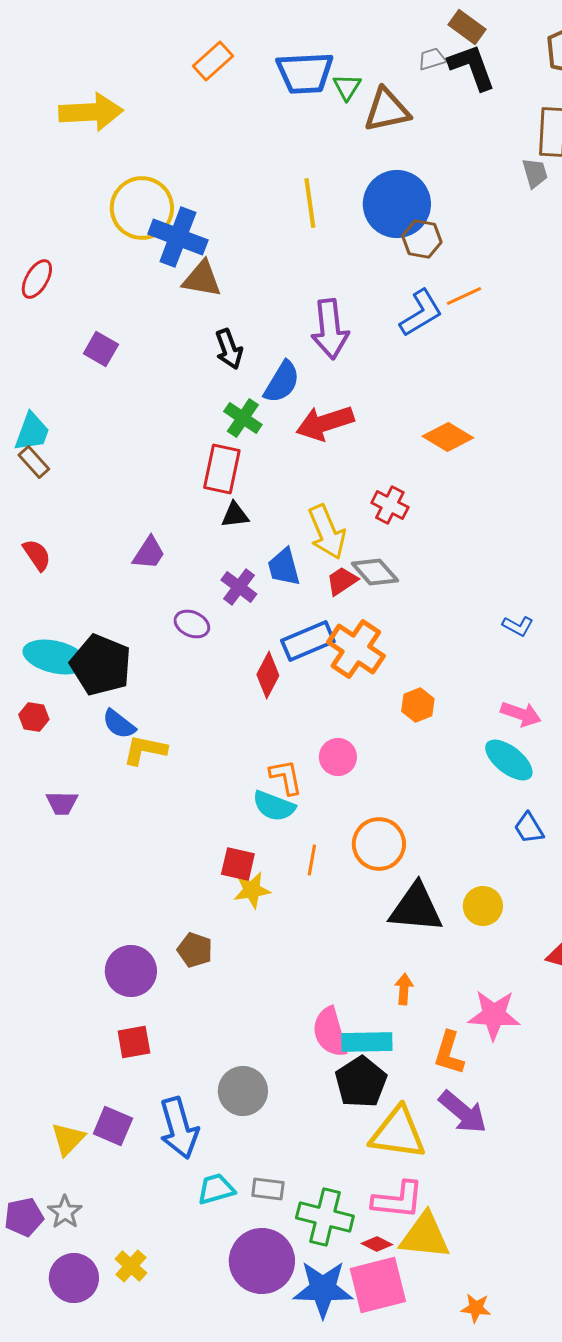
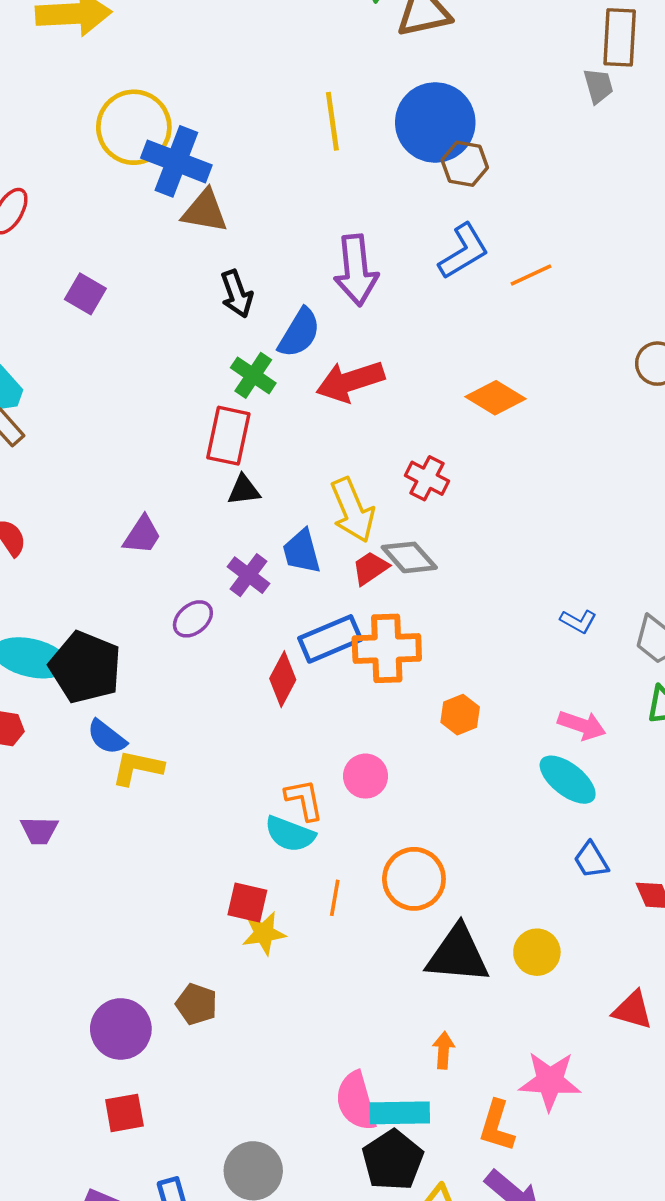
orange line: (464, 296) -> (531, 275), moved
purple ellipse: (192, 624) -> (193, 619), turned -64
orange cross: (356, 649) -> (387, 648), turned -36

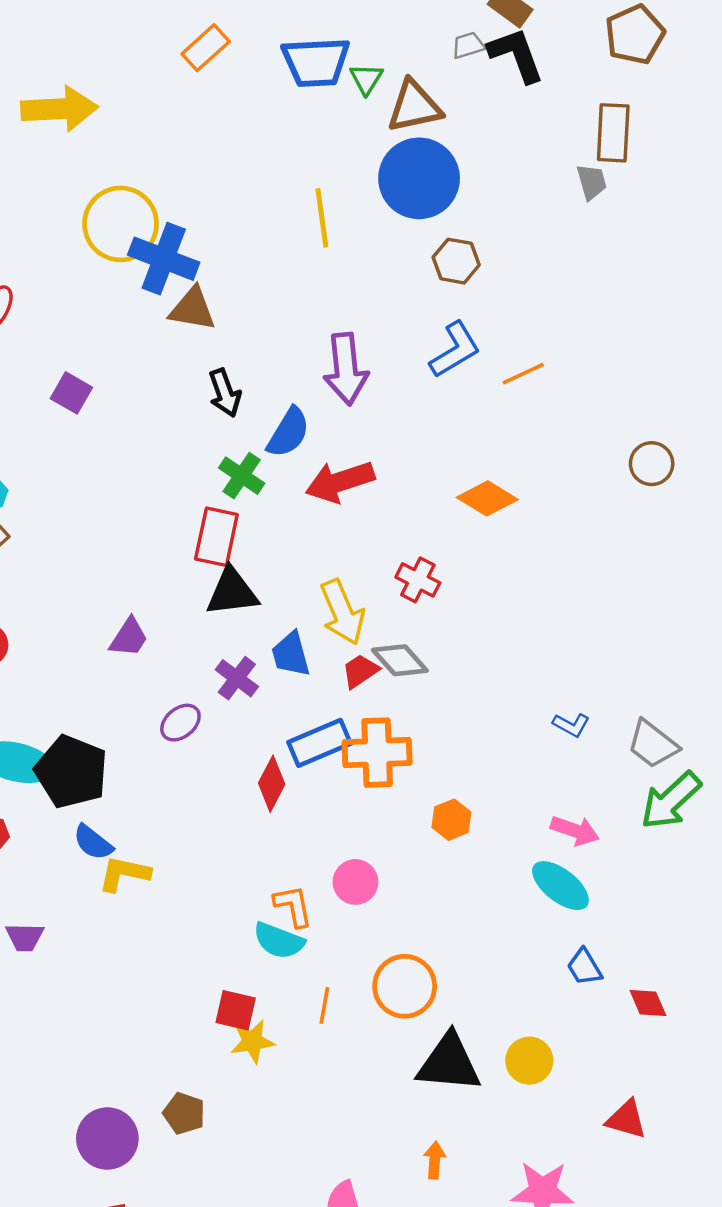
blue circle: (435, 122) -> (419, 178), moved
black triangle: (244, 490) -> (232, 592), size x1.6

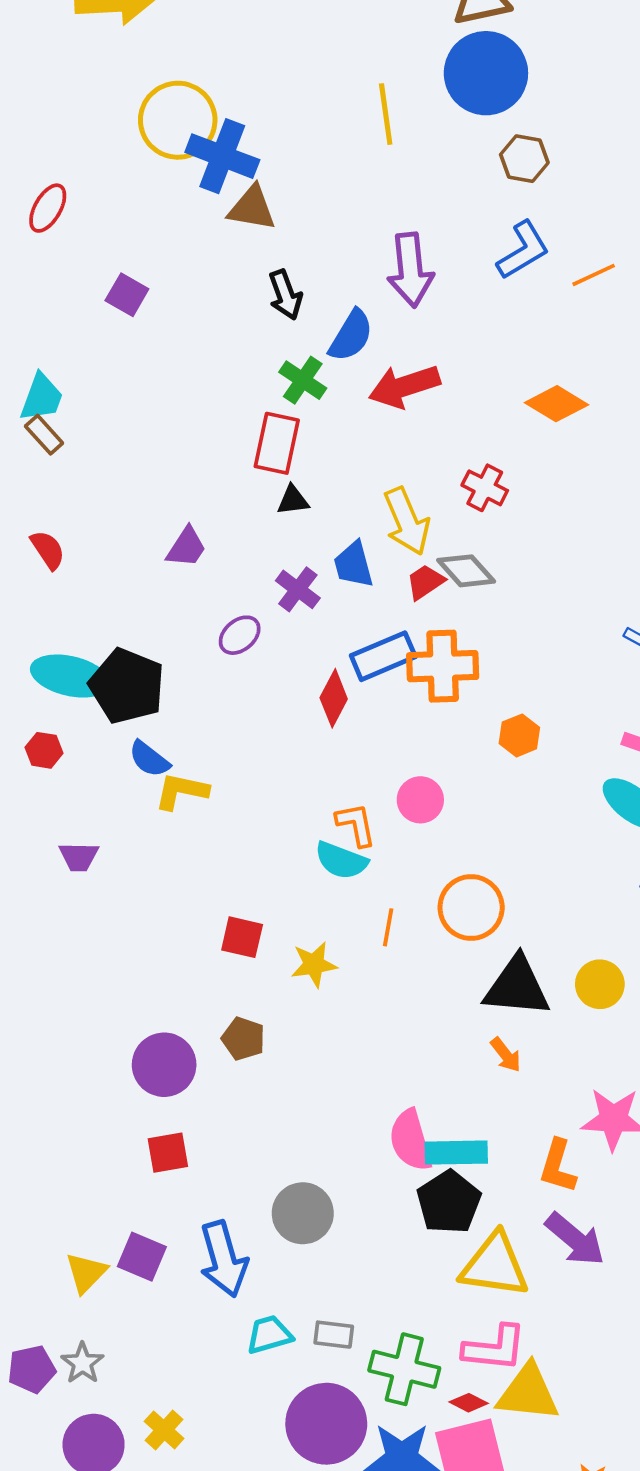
black triangle: (232, 592) -> (293, 500), size x0.6
red square: (236, 1010) -> (242, 937), moved
orange arrow: (435, 1160) -> (506, 1055), moved, turned 138

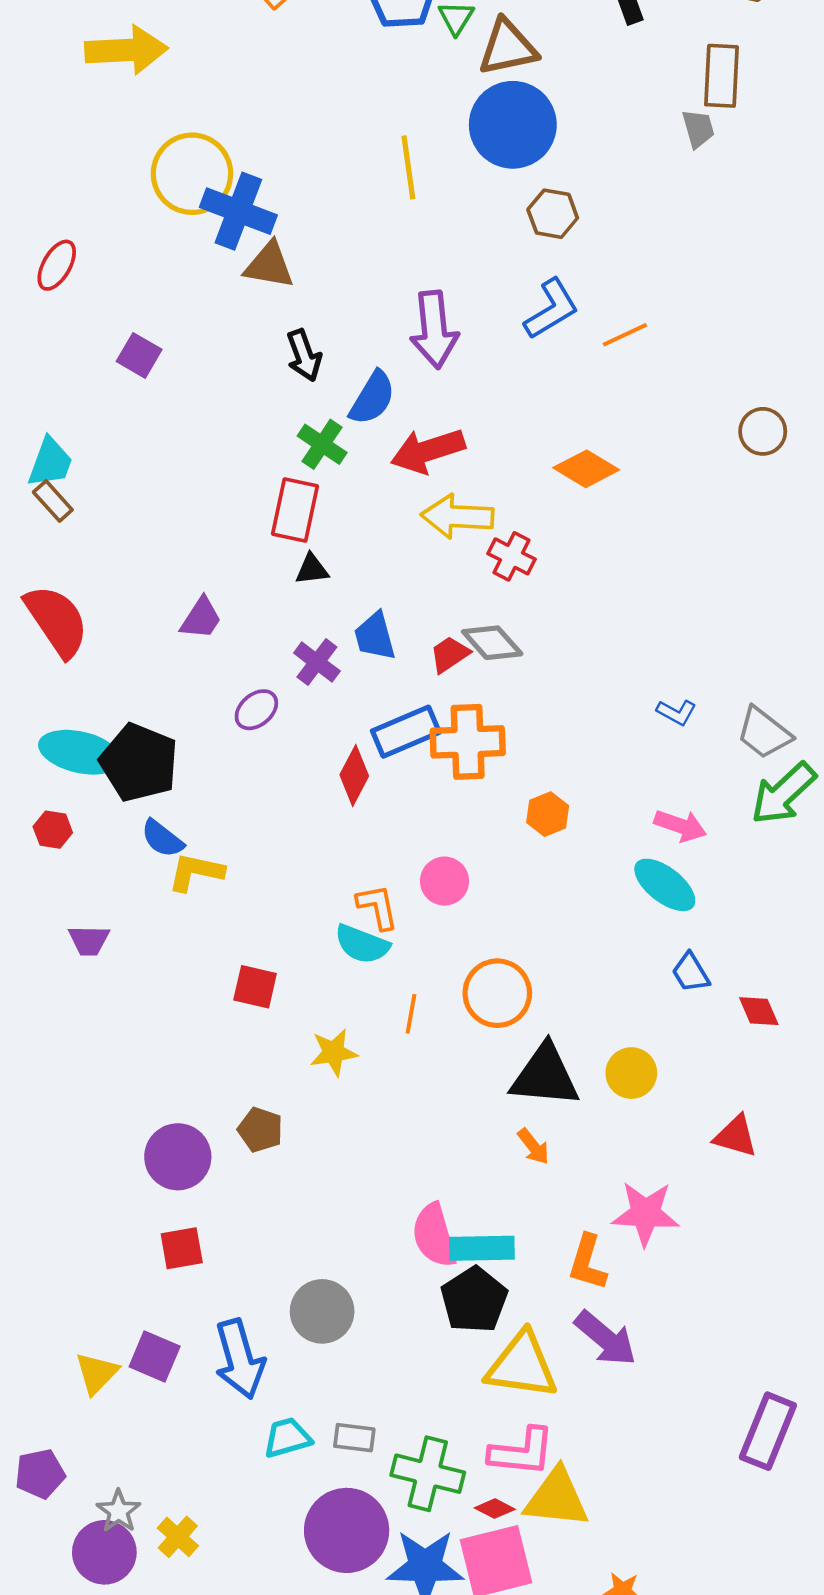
yellow arrow: (407, 521) -> (457, 516), moved, turned 116
red semicircle: (48, 550) -> (57, 621), size x1.8
red square: (242, 937) -> (255, 987), moved
gray star: (82, 1363) -> (119, 1511), moved

